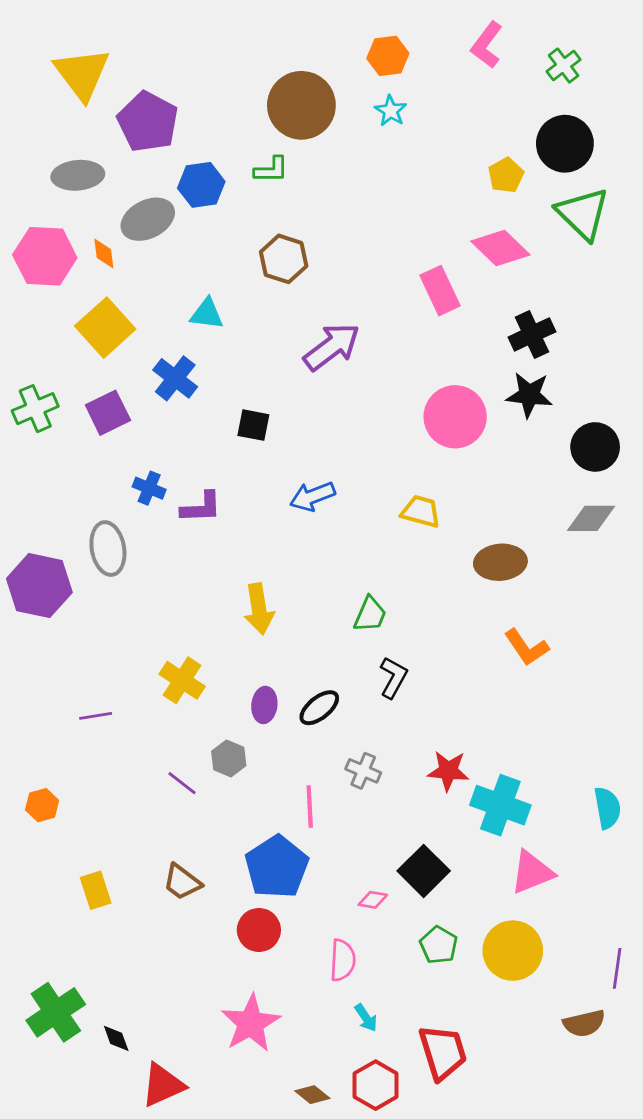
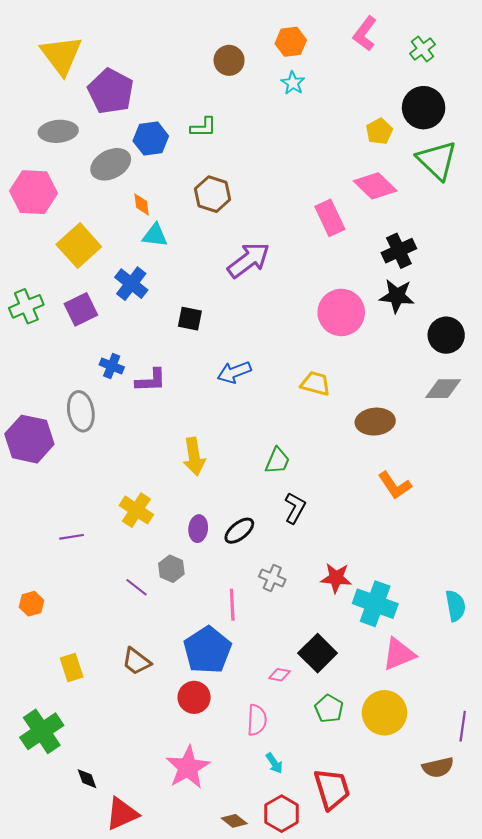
brown circle: (301, 105) -> (229, 60), moved, size x0.6
orange diamond: (104, 253) -> (142, 204), moved
green cross: (56, 1012) -> (42, 731), moved

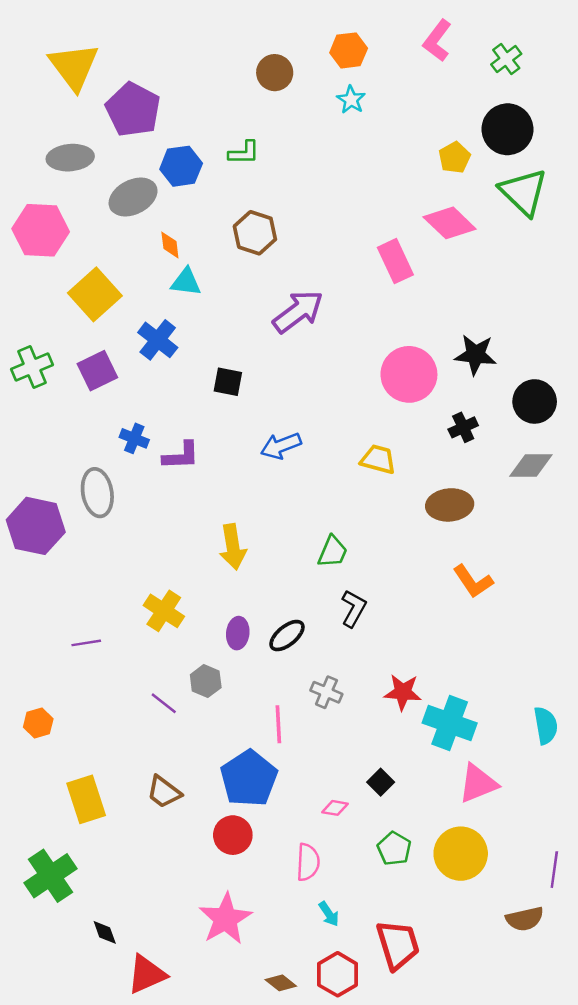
black cross: (399, 251) -> (463, 427), moved, size x0.7
black square: (318, 653) -> (381, 782), size x0.6
yellow rectangle: (72, 668) -> (86, 799), size x1.4

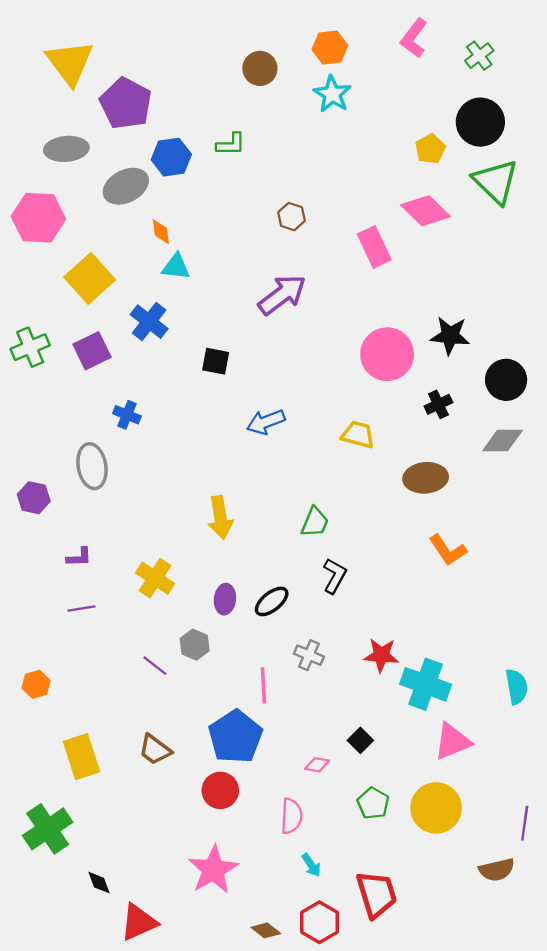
cyan star: (351, 100) -> (332, 94), size x1.4
brown hexagon: (255, 233) -> (291, 217), moved, size x0.7
purple L-shape: (181, 456) -> (79, 557), moved, size x0.7
purple hexagon: (36, 526) -> (34, 498), size x0.6

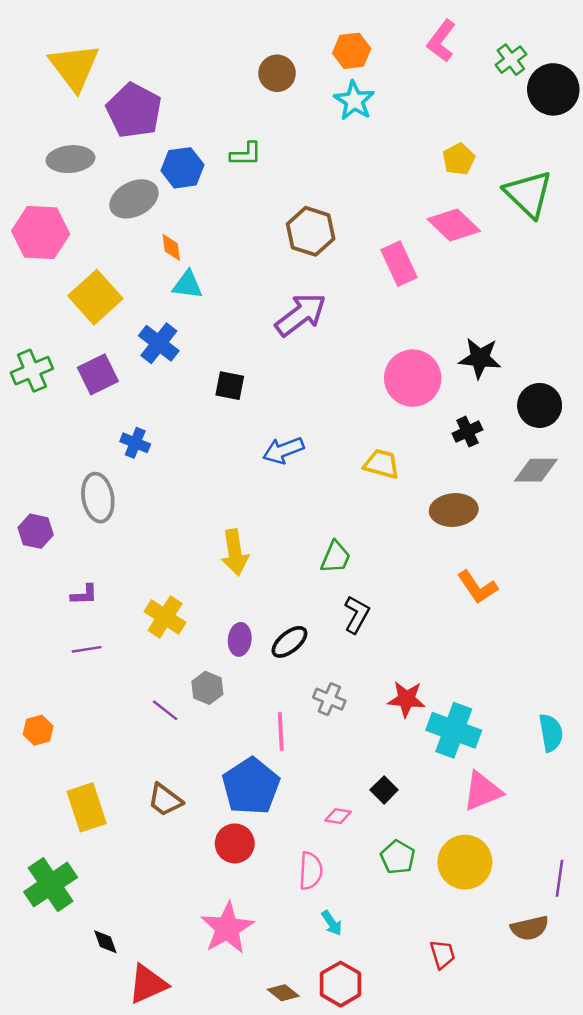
black circle: (480, 122) -> (553, 89), moved
brown hexagon: (291, 217) -> (311, 231), size x1.6
red trapezoid: (377, 894) -> (443, 954), moved, size x0.6

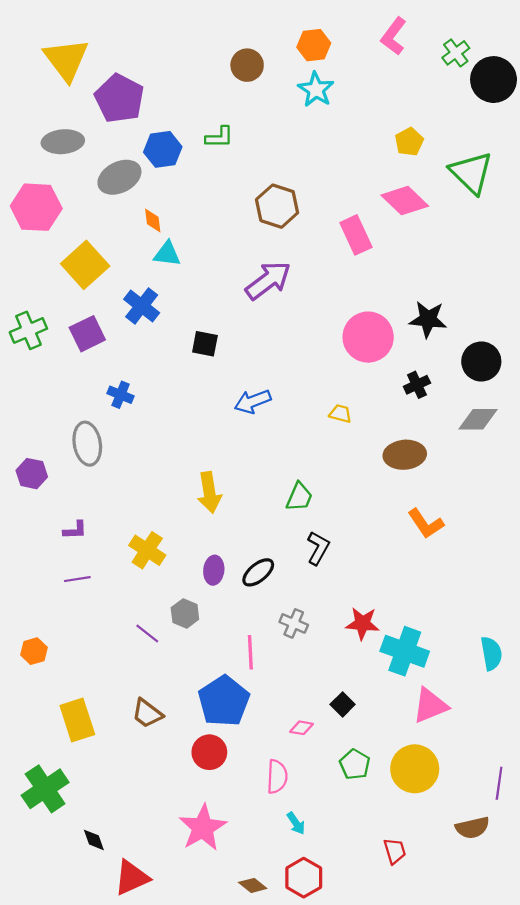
yellow trapezoid: (382, 464) -> (340, 414), size x0.7

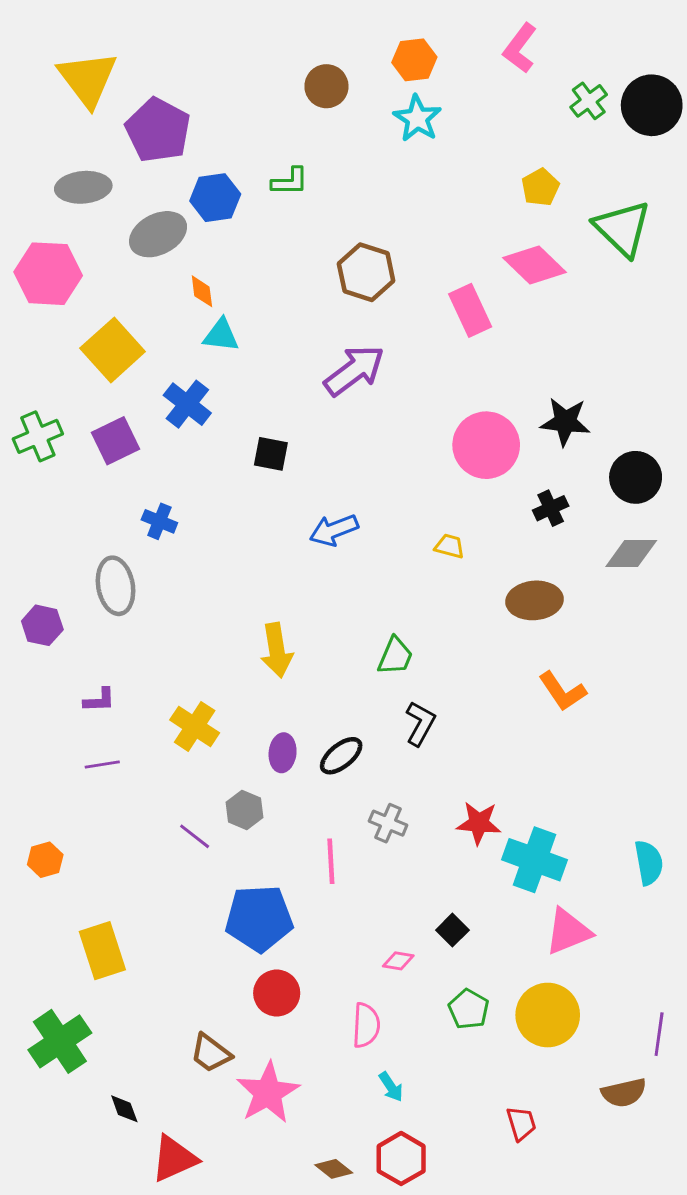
green cross: (456, 53) -> (589, 101), moved
blue pentagon: (224, 701) -> (259, 918), moved, turned 30
brown trapezoid: (147, 713) -> (211, 1053), moved

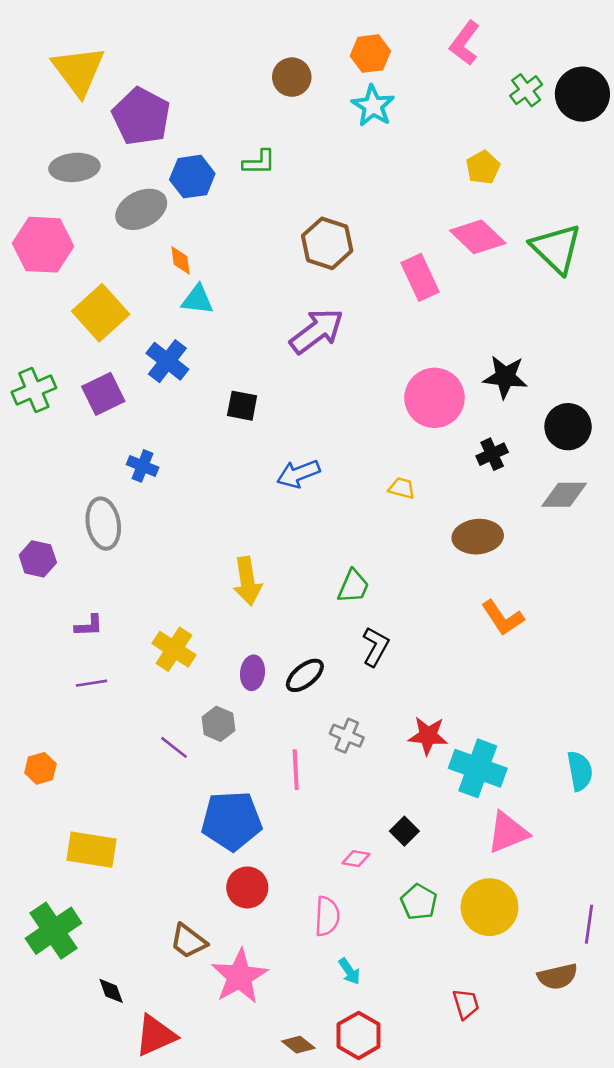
green triangle: (622, 228) -> (556, 249), moved
yellow rectangle: (102, 951) -> (91, 850), turned -63

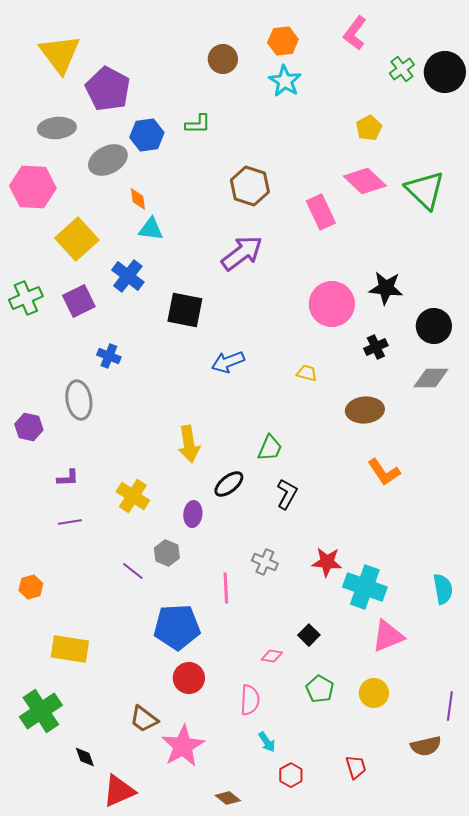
black square: (242, 406) -> (185, 310), size x1.5
black ellipse: (305, 675) -> (229, 484), moved
yellow circle: (489, 907) -> (374, 693), size x0.7
red hexagon: (359, 1035) -> (291, 775), moved, size x0.7

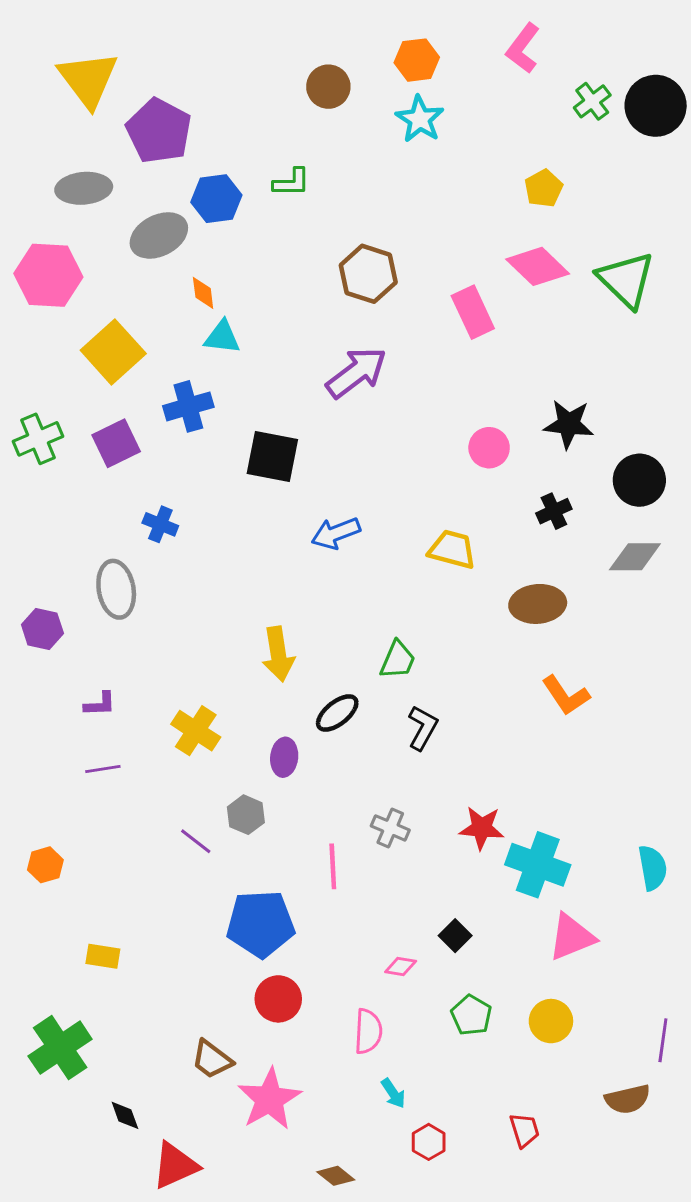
blue cross: (128, 276) -> (188, 406), turned 36
pink circle: (332, 304) -> (489, 448), size x0.6
yellow trapezoid: (307, 373) -> (452, 549), size x1.6
yellow rectangle: (70, 649) -> (103, 956), size x0.6

